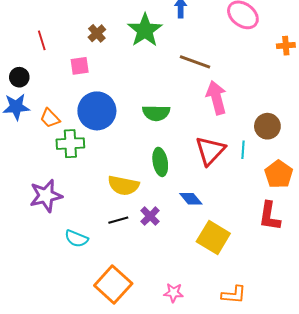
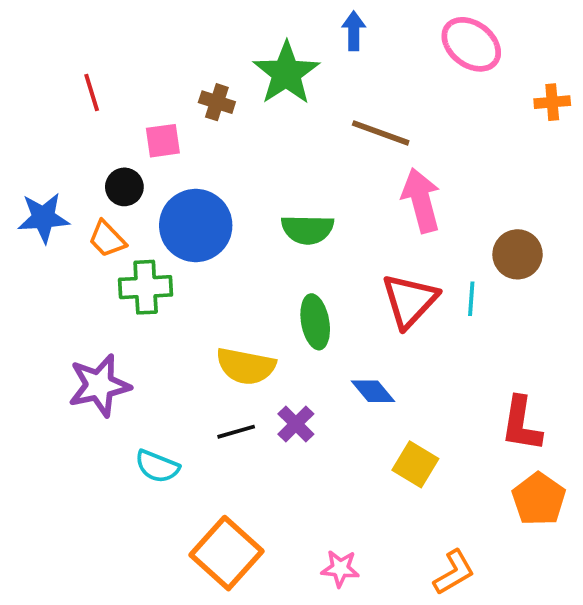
brown cross: (97, 33) -> (217, 102), moved, turned -30
black circle: (19, 77) -> (124, 187), moved
orange pentagon: (279, 174) -> (539, 499), moved
yellow square: (213, 238) -> (415, 464), size x0.7
orange L-shape: (234, 295) -> (454, 572), turned -35

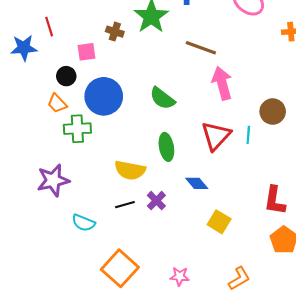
blue star: (43, 218) -> (24, 48), moved
green semicircle: (307, 229) -> (162, 98), turned 36

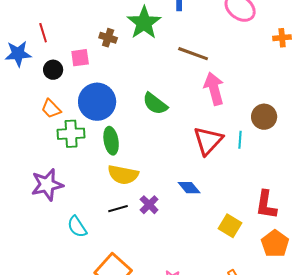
black circle: (66, 76) -> (53, 70), moved
green ellipse: (166, 147) -> (111, 141), moved
yellow square: (219, 222) -> (230, 226), moved
cyan semicircle: (83, 223) -> (77, 227), turned 35

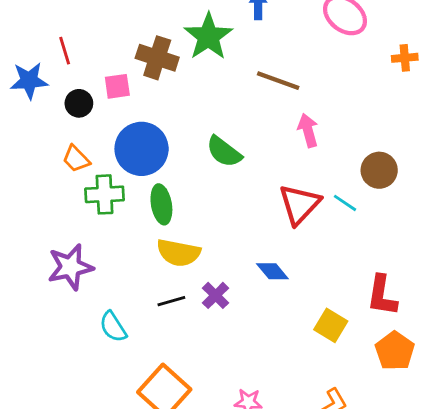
brown cross: (108, 38) -> (157, 58), size x1.6
pink arrow: (214, 89) -> (308, 130), size x0.7
cyan line: (240, 140) -> (345, 203), turned -60

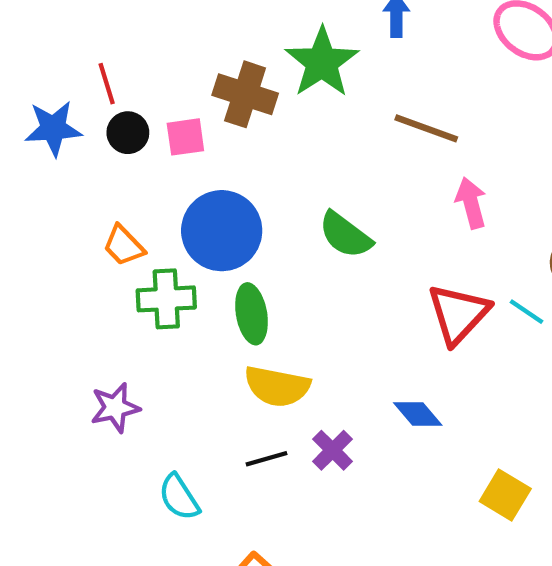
black circle: (79, 103) -> (128, 133), moved
purple star: (70, 267) -> (115, 408), size x0.7

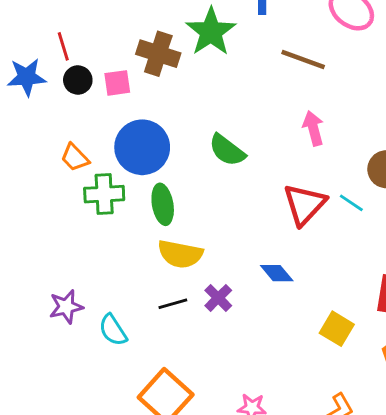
brown line: (426, 128) -> (303, 60), moved
purple star: (115, 408) -> (66, 307), moved

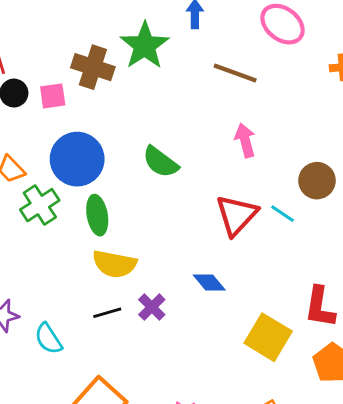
green cross: (104, 194) -> (40, 205), turned -30
yellow square: (337, 329) -> (268, 337), size x1.4

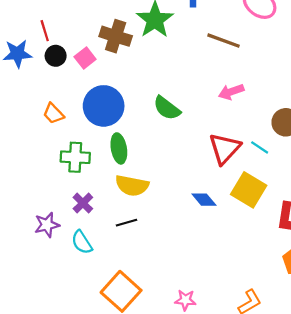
pink square: (53, 96) -> (85, 58), turned -30
pink arrow: (245, 140) -> (231, 92), turned -95
green cross: (40, 205) -> (75, 157), moved, turned 36
purple cross: (152, 307) -> (83, 203), moved
yellow square: (268, 337) -> (249, 190), moved

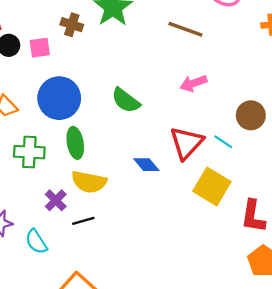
brown cross: (116, 36) -> (72, 25), size x0.7
pink square: (85, 58) -> (40, 48), turned 30
blue diamond: (204, 200) -> (146, 165), moved
purple cross: (83, 203) -> (56, 200), moved

